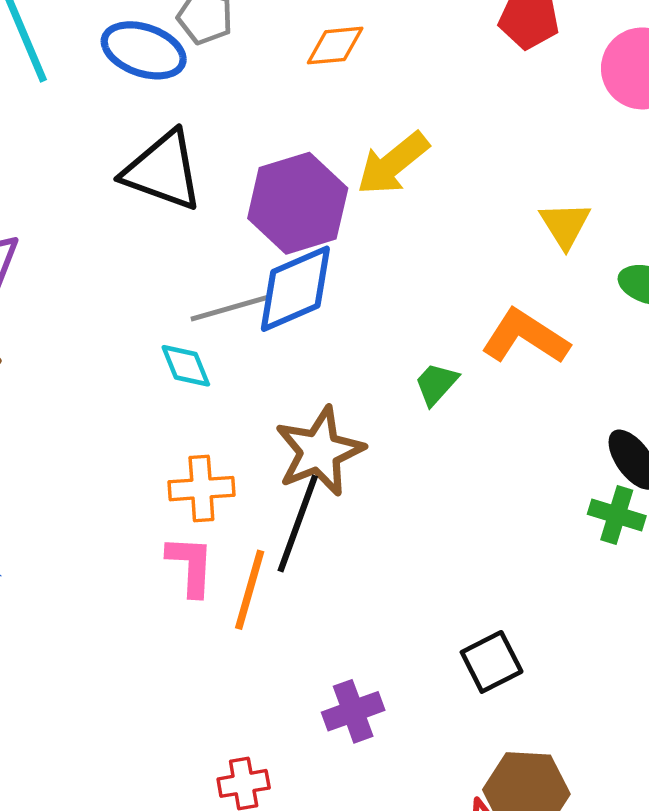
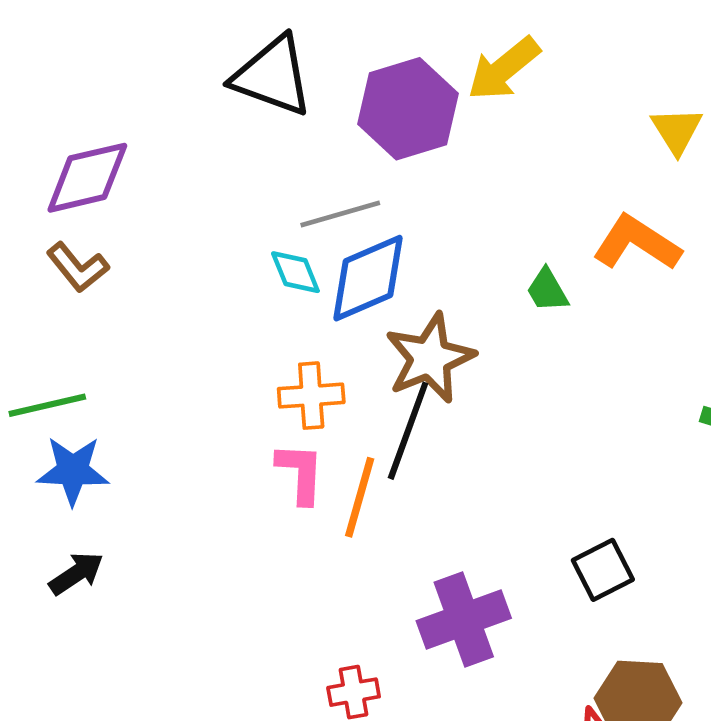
blue diamond: (295, 289) -> (368, 278), moved
green trapezoid: (436, 384) -> (547, 290), turned -72
purple cross: (353, 711) -> (464, 619), size x1.5

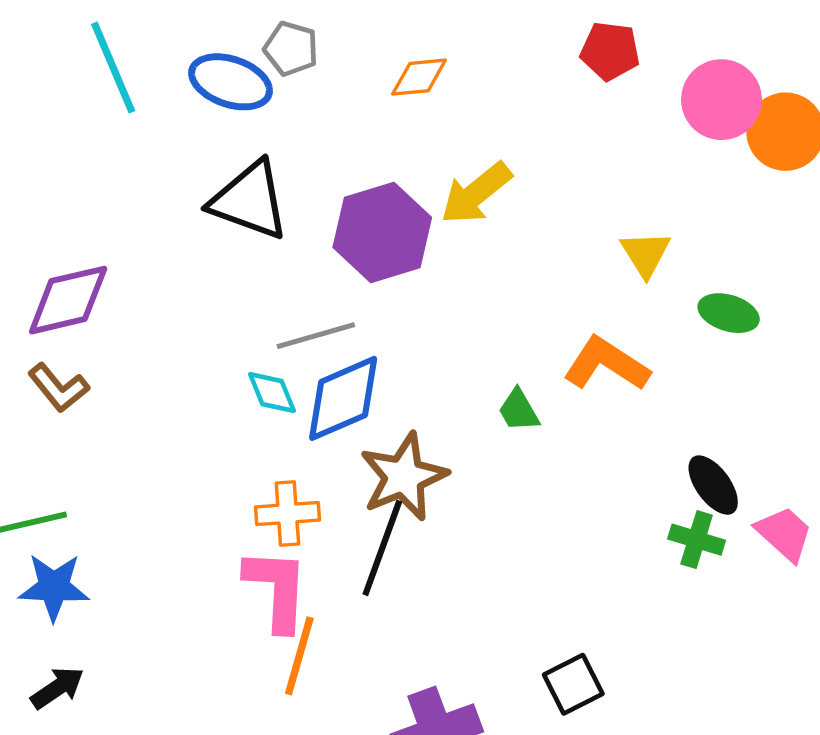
pink L-shape: (300, 473) -> (277, 589), size x1.4
orange line: (360, 497) -> (299, 656), moved

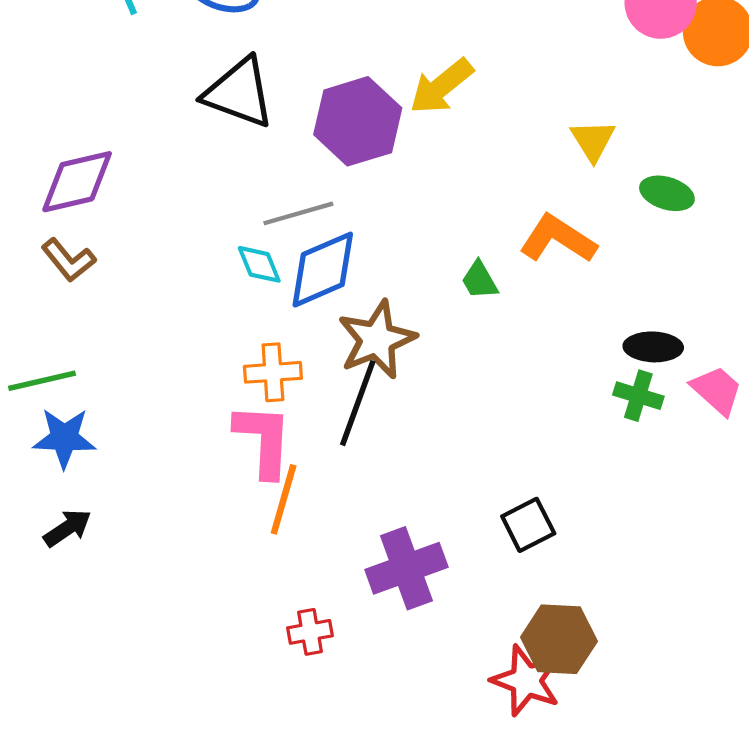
black ellipse: (713, 485) -> (653, 347), turned -52

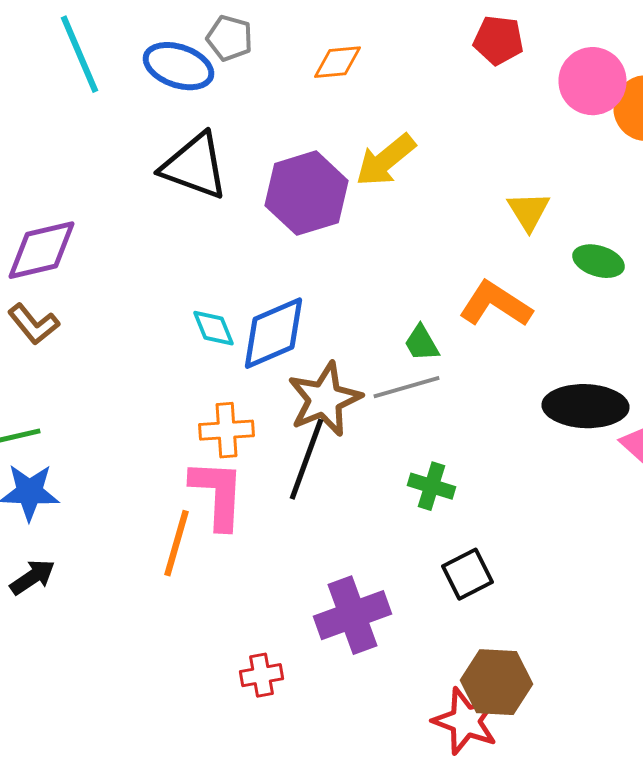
gray line: (298, 213) -> (406, 387), moved
black ellipse: (653, 347) -> (586, 406), size x1.5
green cross: (638, 396) -> (432, 486), moved
orange line: (284, 499) -> (176, 543), moved

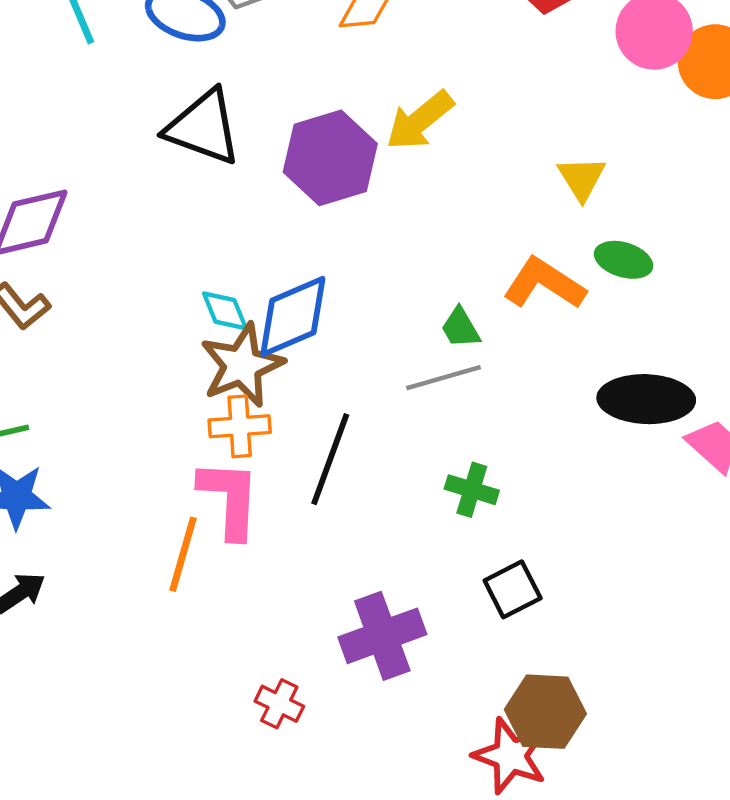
green ellipse: (598, 261) -> (624, 260), moved
brown star: (324, 399) -> (242, 365), moved
red cross: (262, 675) -> (279, 704), turned 36

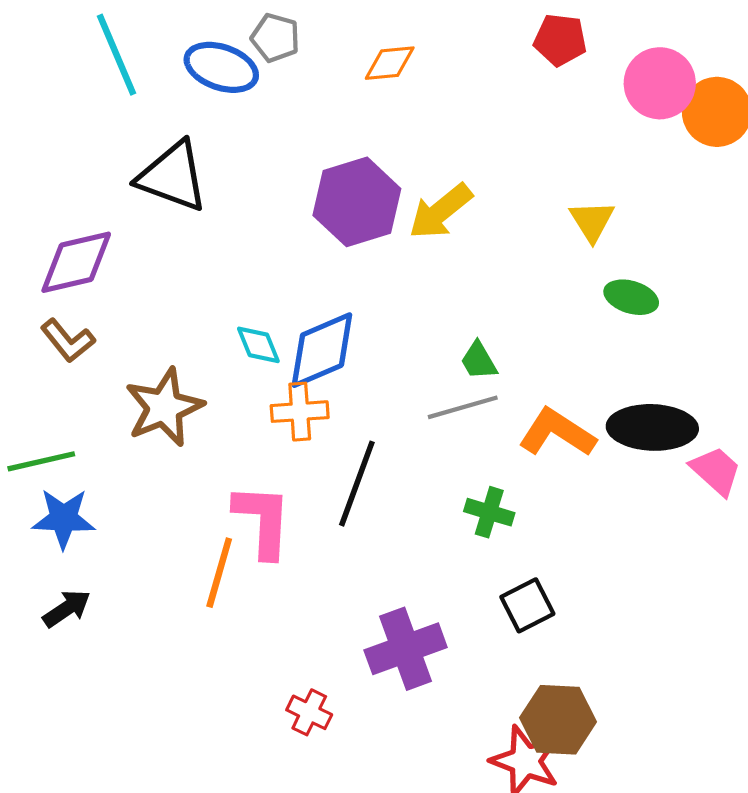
yellow arrow: (420, 121) -> (441, 211), moved
black triangle: (203, 127) -> (173, 176), moved
orange L-shape: (544, 284) -> (557, 433), moved
brown star: (242, 365) -> (164, 407), moved
orange cross: (240, 426) -> (300, 412), moved

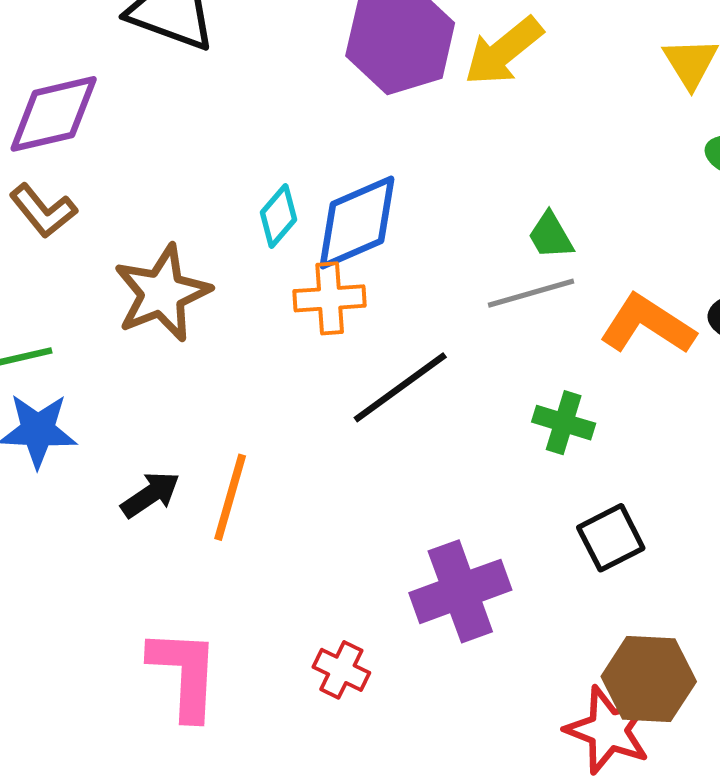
cyan diamond: (258, 345) -> (279, 216), turned 63
black line: (357, 484) -> (400, 387), turned 34
pink L-shape: (263, 521) -> (184, 674), moved
black arrow: (67, 609) -> (150, 495), moved

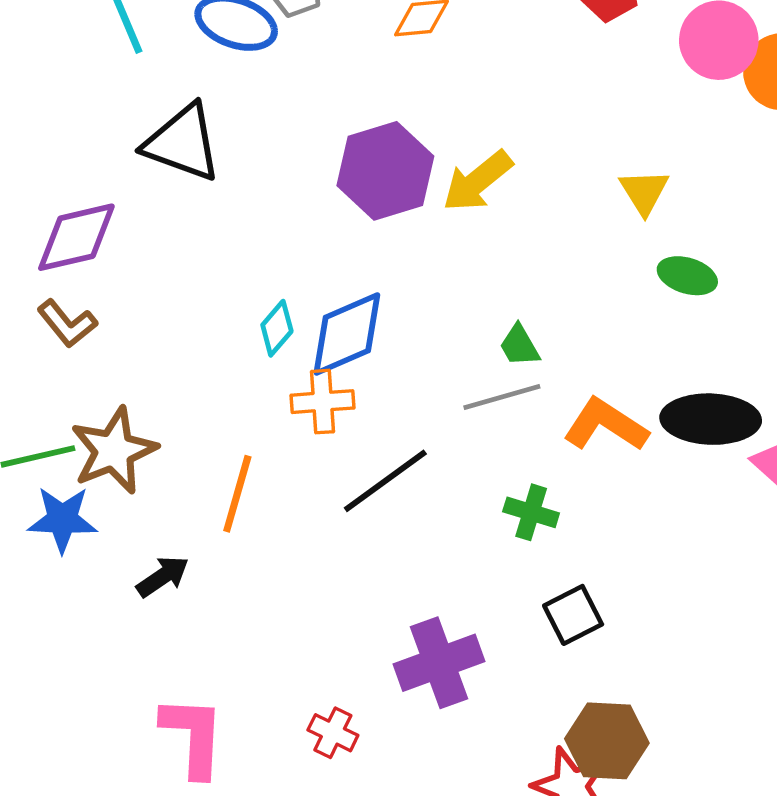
brown star: (162, 293) -> (114, 451), moved
orange line: (230, 497) -> (237, 494), moved

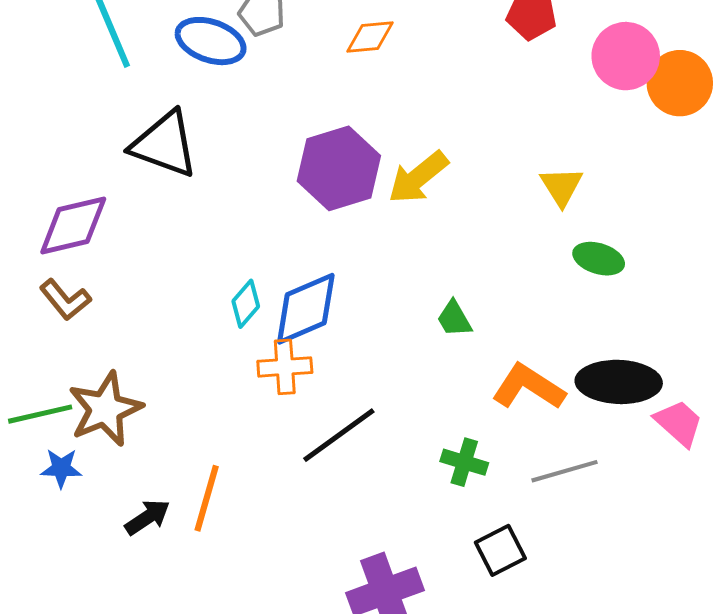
gray line: (502, 397) -> (565, 471), moved
orange line: (237, 494) -> (207, 498), moved
blue star: (62, 519) -> (61, 468), size x0.7

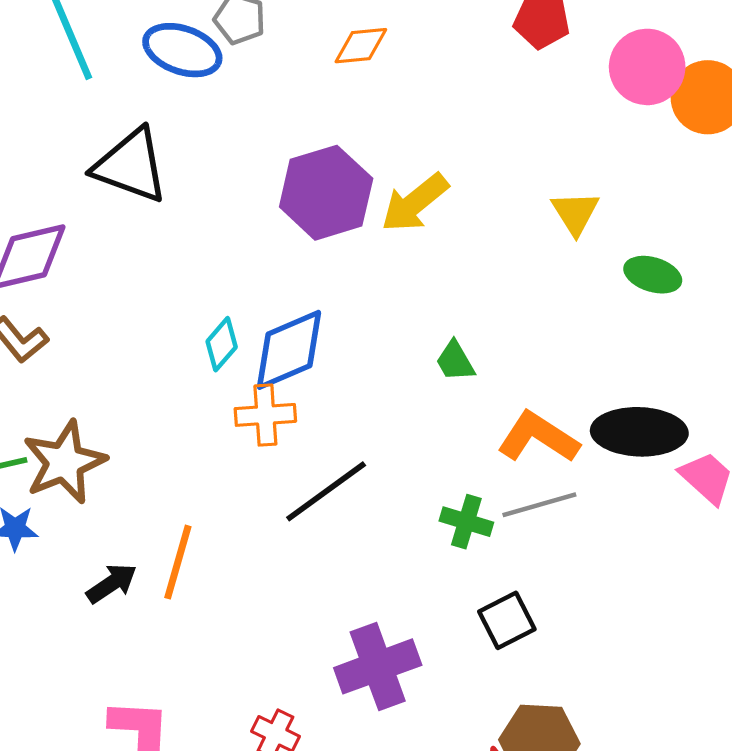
green ellipse: (599, 259) -> (653, 275), moved
gray line: (565, 471) -> (539, 505), moved

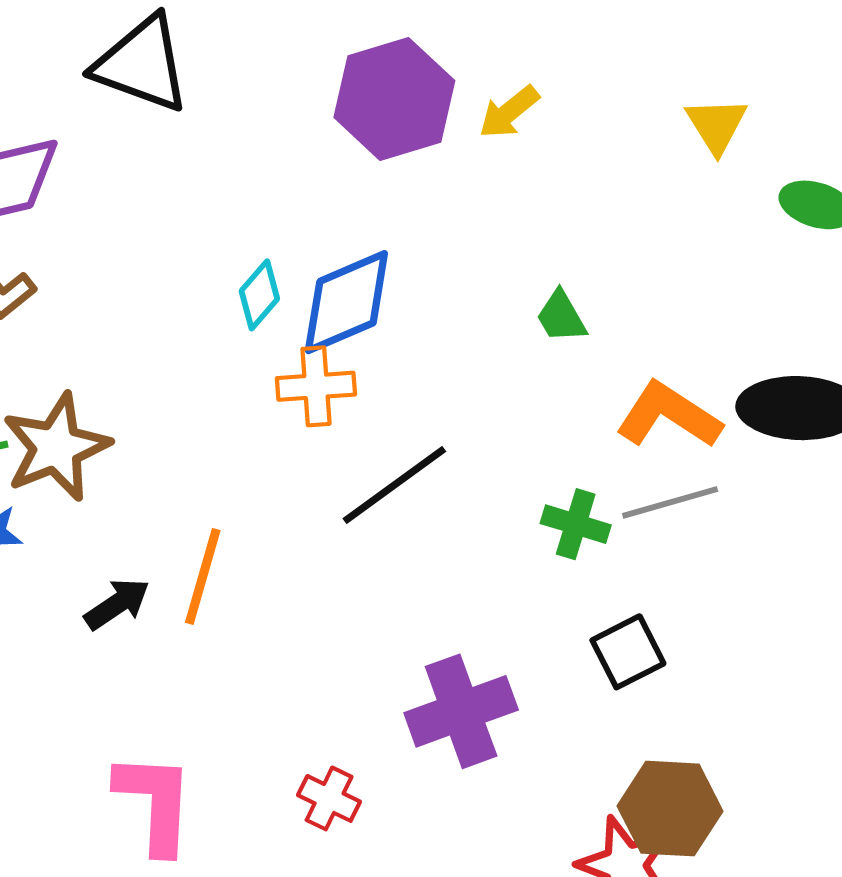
yellow arrow: (415, 203) -> (509, 112), size x0.7

